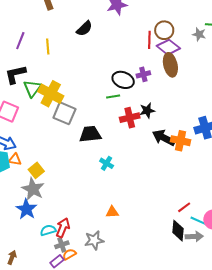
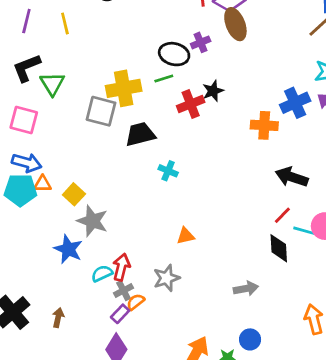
yellow cross: (51, 94) -> (124, 88), moved, turned -30
black arrow: (164, 138) -> (292, 177), moved
gray star: (33, 189) -> (92, 221), moved
gray arrow: (194, 236) -> (246, 288), moved

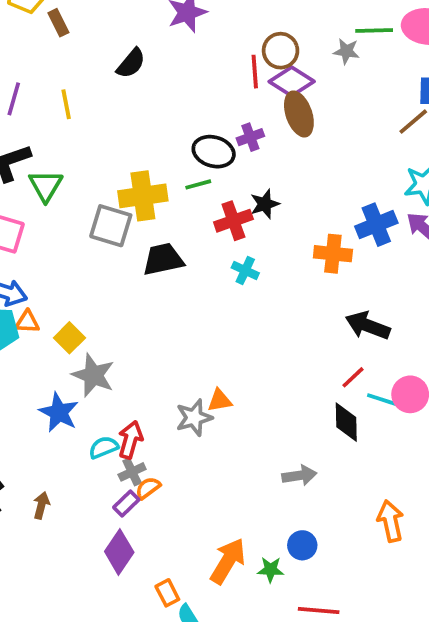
cyan cross: (168, 171) -> (245, 270), moved
gray star: (166, 278) -> (194, 418), moved

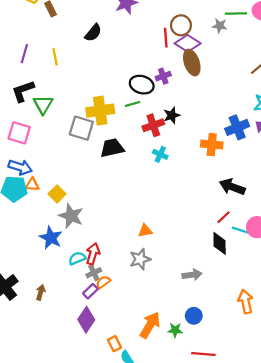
gray star: (194, 418) -> (140, 259), moved

